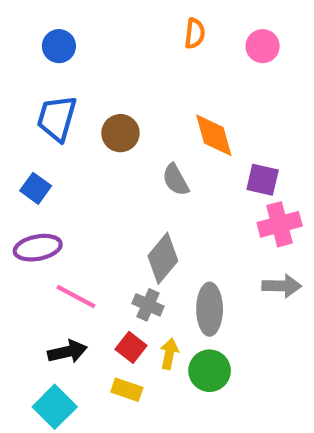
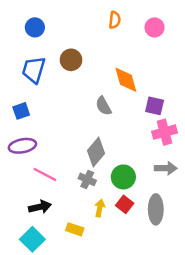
brown circle: (120, 133) -> (71, 60), moved
blue square: (36, 188) -> (21, 111), turned 35
gray ellipse: (210, 309) -> (156, 209), moved
red square: (131, 347) -> (125, 204), moved
green circle: (210, 371) -> (123, 177), moved

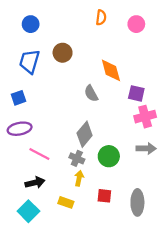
red square: (125, 204) -> (104, 196), moved, turned -32
yellow arrow: (100, 208) -> (79, 178), moved
gray ellipse: (156, 209) -> (137, 202), moved

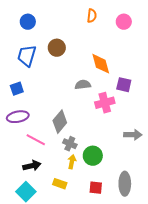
gray semicircle: (91, 93) -> (83, 85), turned 112
pink cross: (145, 117) -> (105, 103), moved
gray diamond: (85, 134) -> (60, 122), moved
green circle: (109, 156) -> (93, 156), moved
red square: (104, 196) -> (96, 188), moved

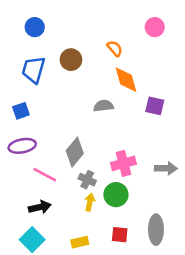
orange semicircle: (92, 16) -> (115, 48), moved, turned -48
pink cross: (105, 103) -> (123, 163), moved
yellow rectangle: (60, 184) -> (80, 242), moved, turned -32

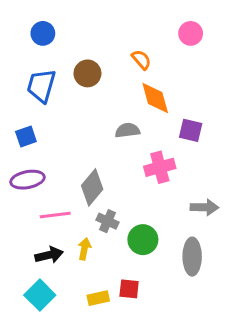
pink cross: (123, 163) -> (160, 167), moved
pink line: (45, 175) -> (55, 215), turned -35
yellow arrow: (90, 202) -> (84, 249), moved
gray ellipse: (156, 230) -> (192, 257), moved
red square: (120, 235) -> (129, 289), moved

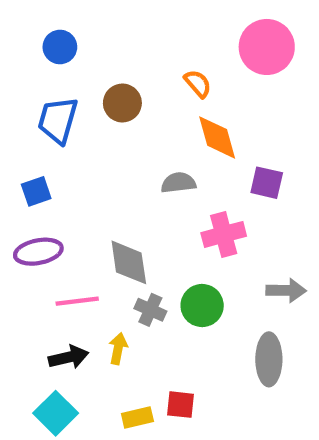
pink circle: (191, 33) -> (267, 47), size x1.6
gray diamond: (92, 187) -> (129, 262), turned -48
green circle: (143, 240) -> (202, 306), moved

